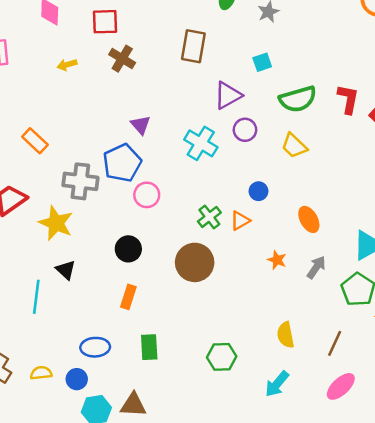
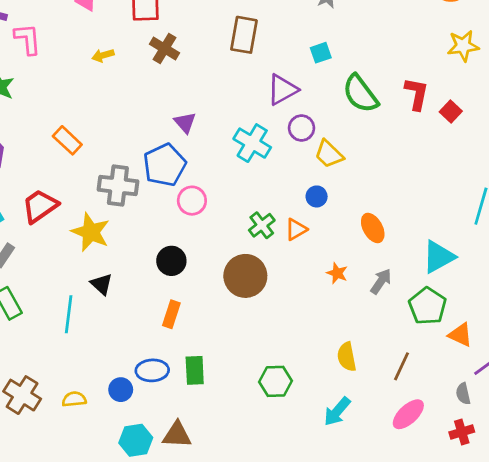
green semicircle: (298, 99) -> (360, 94), turned 69
yellow trapezoid: (294, 146) -> (329, 154), moved
blue ellipse: (95, 347) -> (152, 370), moved
blue circle: (77, 379) -> (121, 390), moved

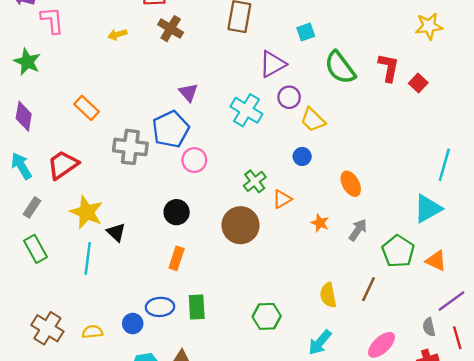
orange triangle: (296, 229) -> (282, 199), moved
yellow star: (91, 232) -> (86, 212), moved
cyan triangle: (438, 257) -> (428, 209), moved
orange triangle: (460, 335) -> (436, 261), moved
brown line: (401, 366) -> (368, 289), moved

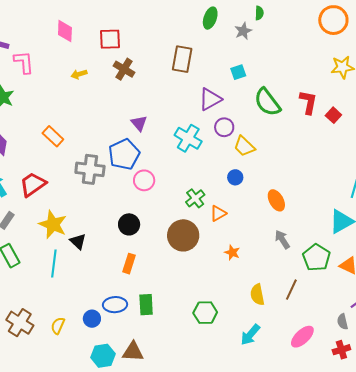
orange star: (320, 223) -> (232, 253), moved
gray arrow: (358, 230) -> (282, 239), turned -66
yellow semicircle: (92, 332) -> (58, 326), turned -60

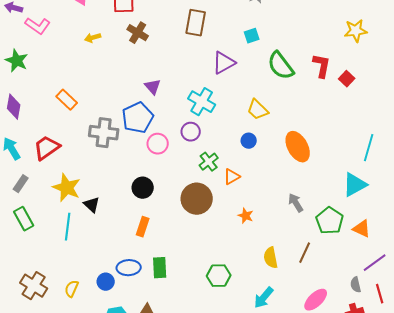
pink L-shape: (24, 62) -> (38, 26), turned 130
purple circle: (224, 127) -> (191, 132), moved
orange ellipse: (276, 200) -> (298, 147), moved, size x1.4

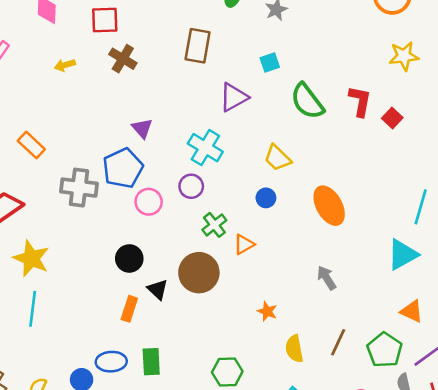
black triangle: (92, 205) -> (158, 289), moved
orange star: (246, 216) -> (267, 311), moved
green pentagon: (330, 221) -> (385, 350), moved

